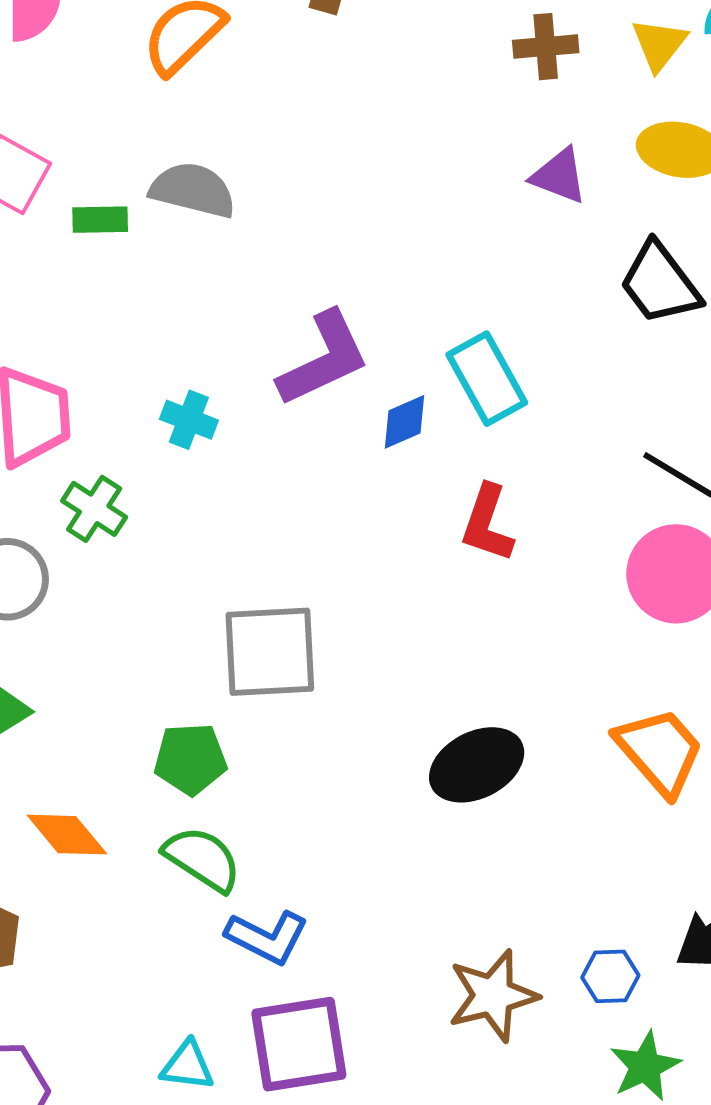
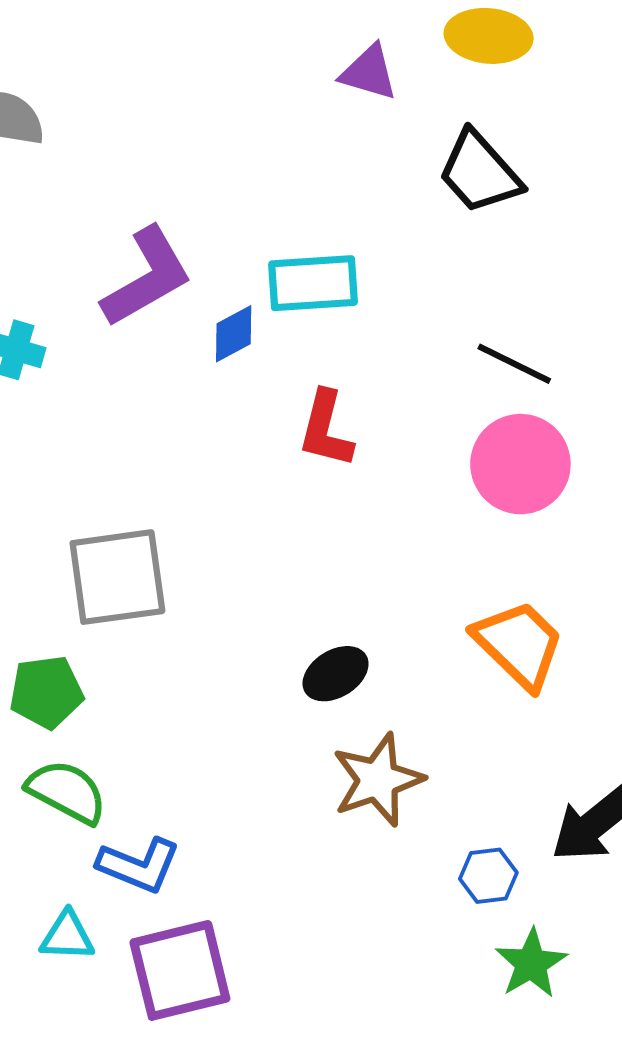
cyan rectangle: (487, 379) -> (313, 283), turned -60
black ellipse: (477, 765) -> (336, 674), size x0.7
brown star: (493, 996) -> (378, 780), moved
cyan triangle: (187, 1066) -> (67, 936), moved

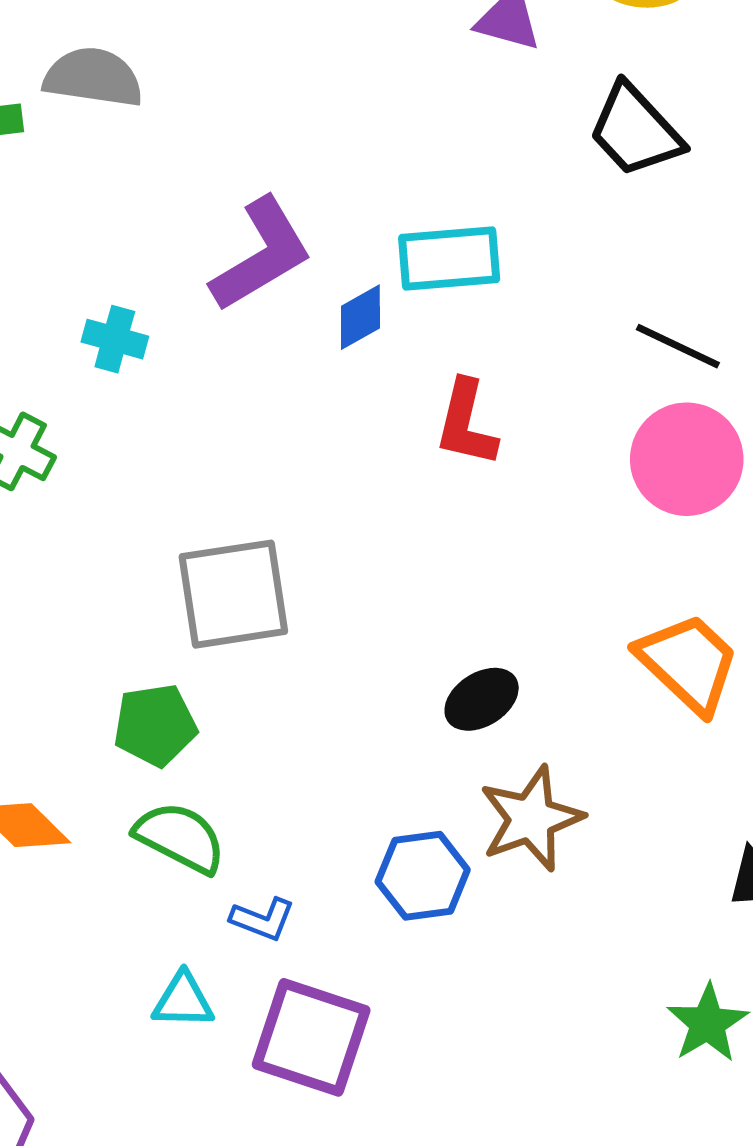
blue L-shape: (139, 865) -> (263, 919), size x0.7
blue hexagon: (488, 876) -> (423, 876), moved, size x1.4
purple square: (180, 970) -> (311, 1037), turned 33

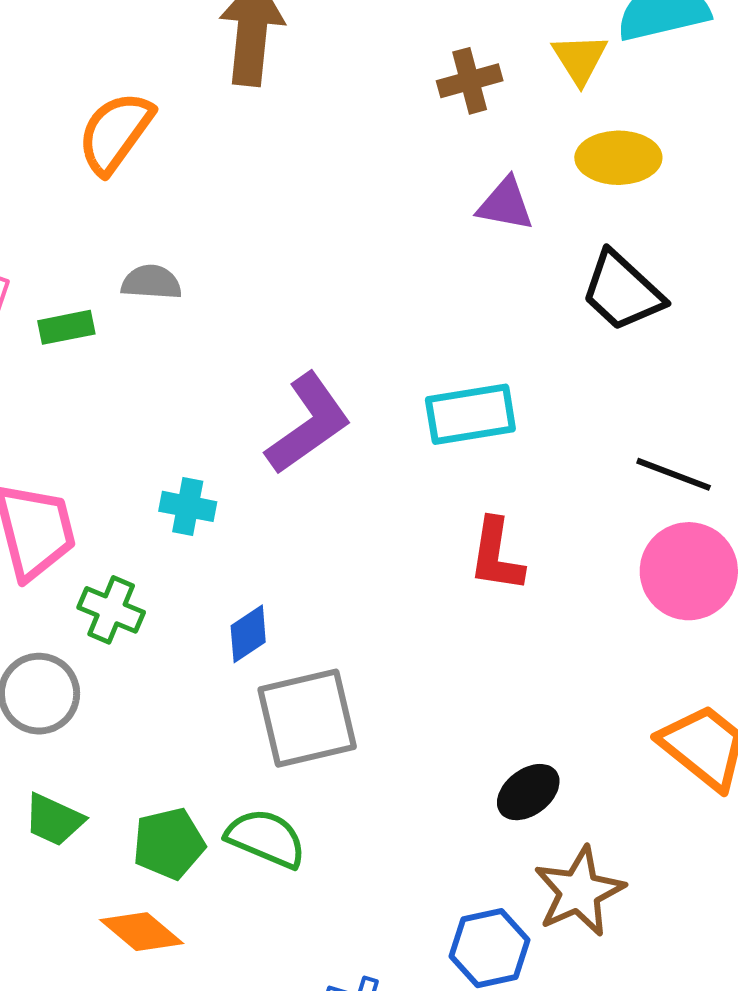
gray semicircle: (93, 77) -> (151, 282), size x0.7
blue diamond: (360, 317) -> (248, 634), moved
green pentagon: (155, 725) -> (169, 843), moved
green semicircle: (180, 837) -> (266, 838), moved

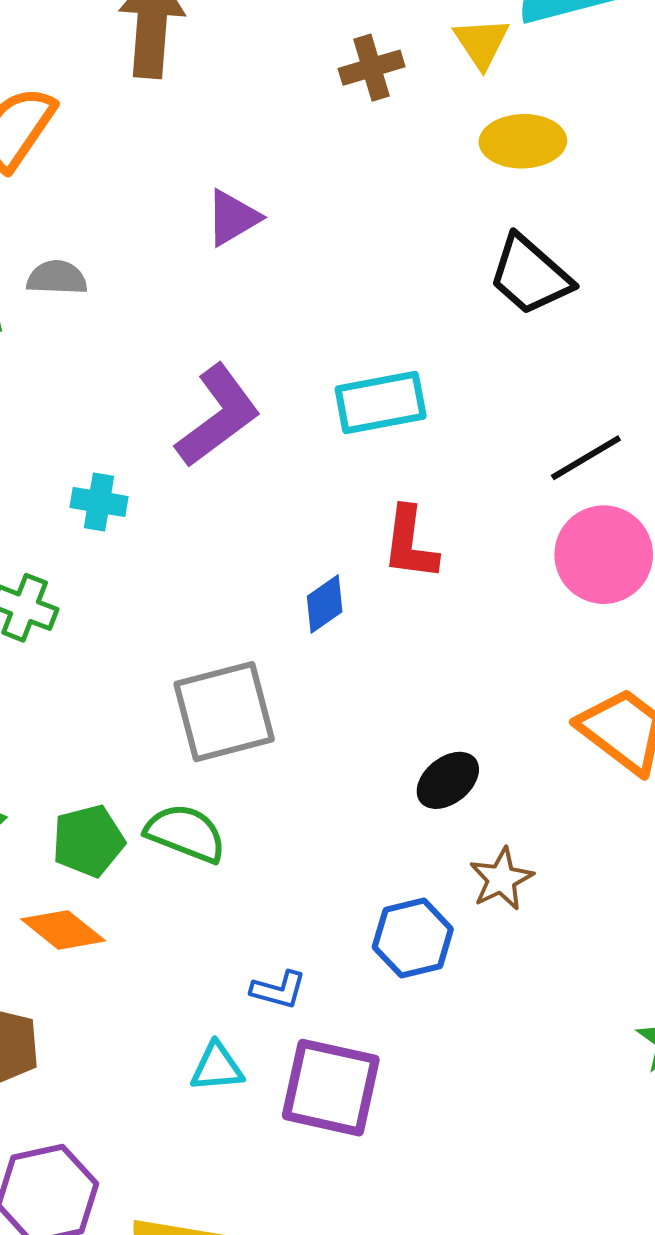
purple triangle: (505, 204) -> (233, 218), moved, turned -40
black line: (674, 474) -> (586, 458), turned -50
blue diamond: (248, 634) -> (325, 604), moved
brown star: (579, 891) -> (501, 879), size x0.7

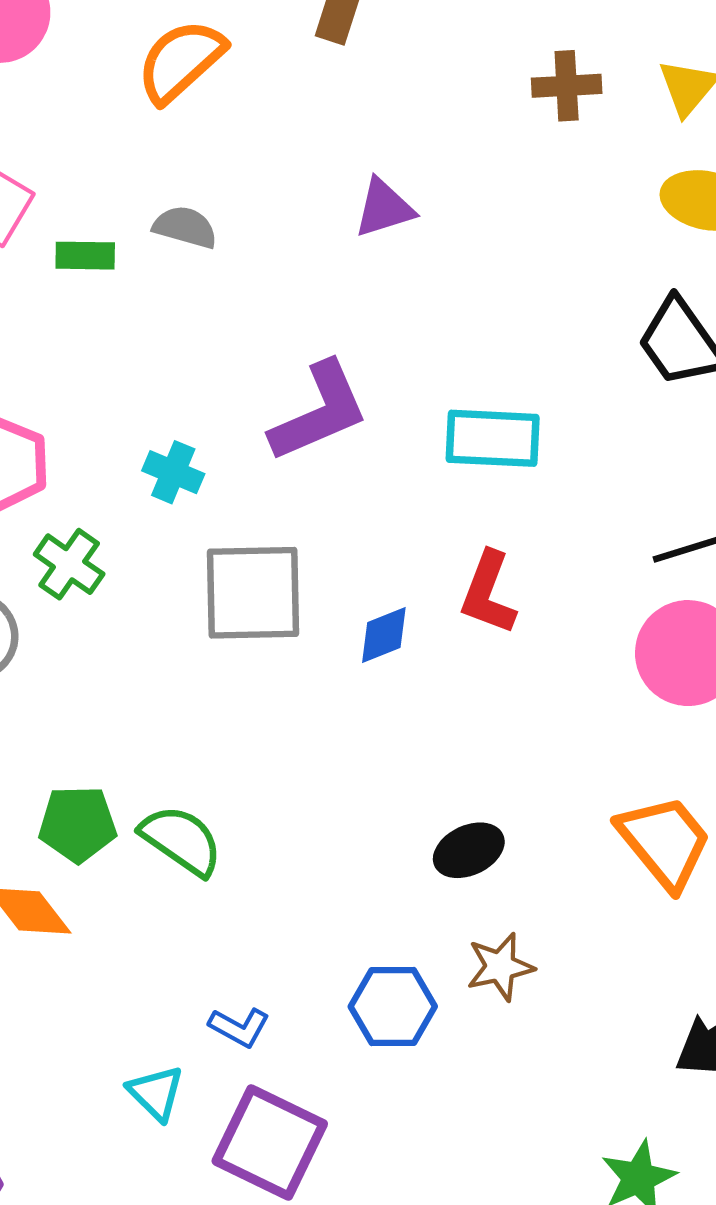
gray square: (224, 712) -> (253, 593), moved
cyan triangle: (217, 1067) -> (156, 1093), turned 36

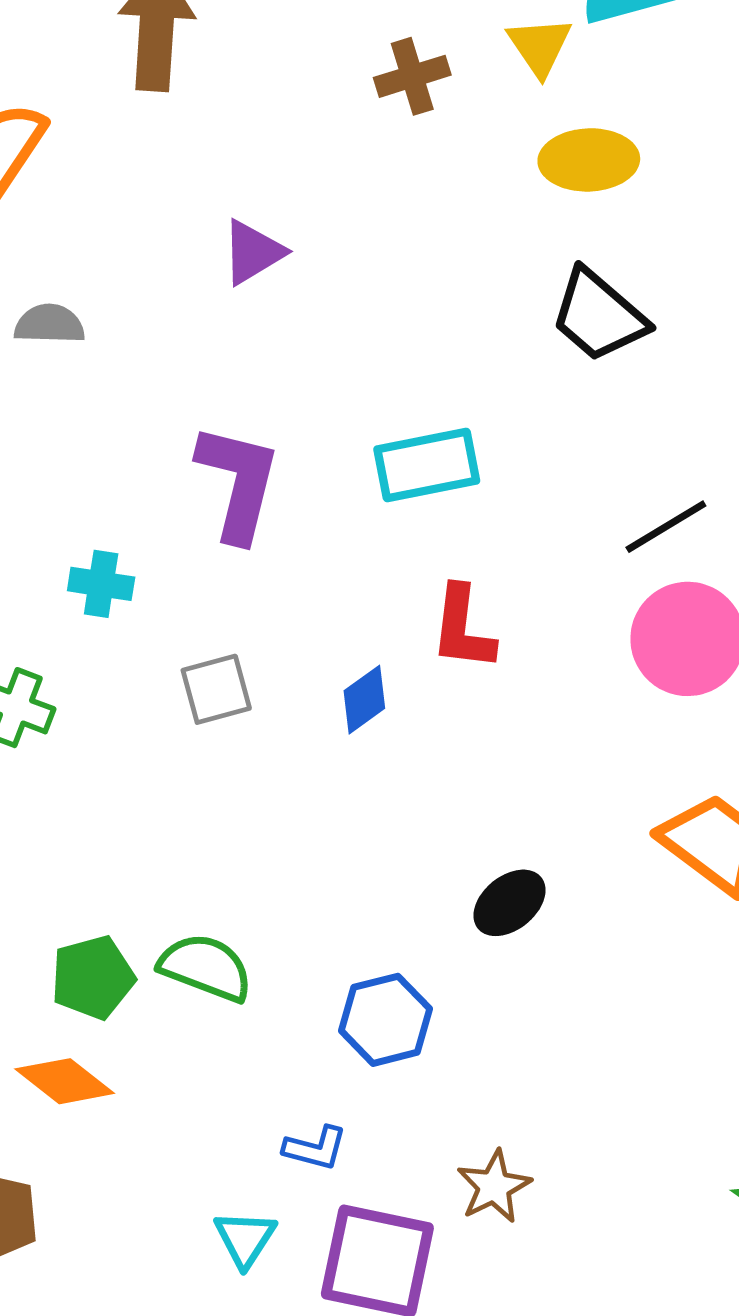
purple L-shape: (319, 412) -> (238, 483), turned -39
gray square: (253, 593) -> (216, 689), size x0.6
brown star: (500, 967) -> (494, 1187), moved
blue hexagon: (393, 1006) -> (385, 1020), moved
cyan triangle: (156, 1093) -> (245, 1239), turned 32

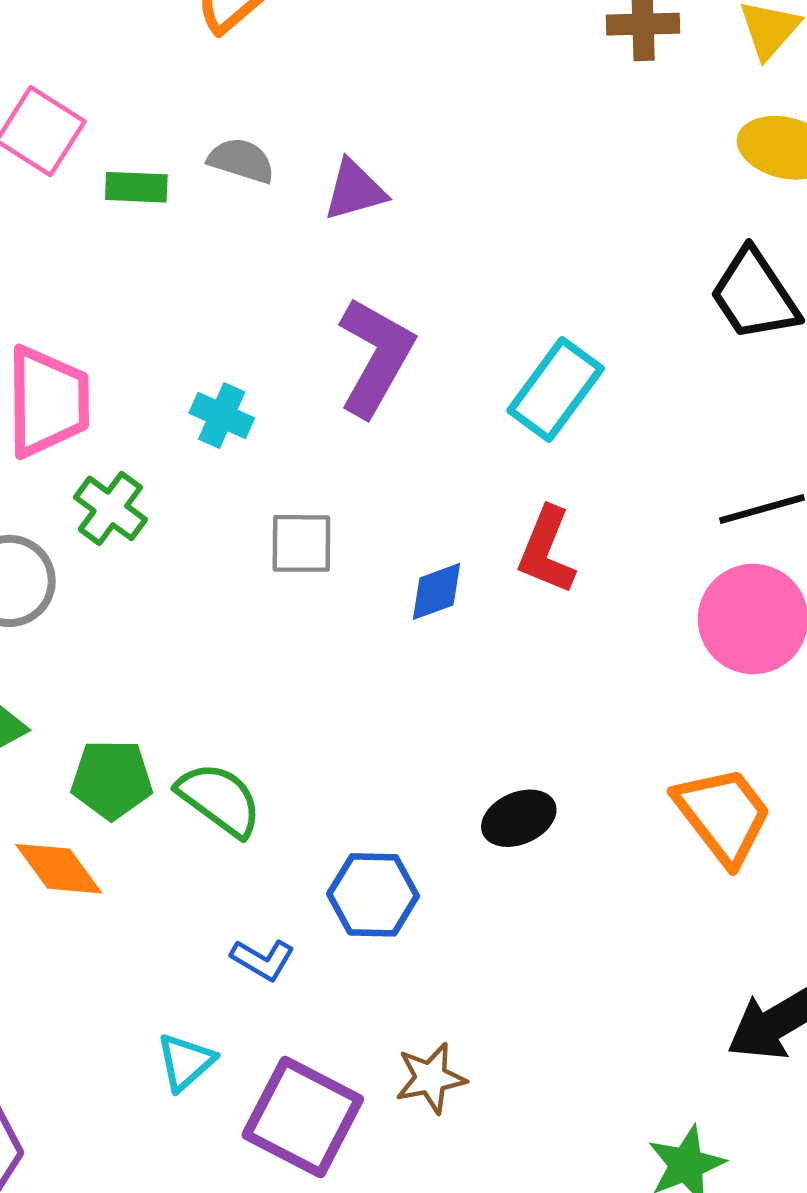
purple triangle: (253, 252) -> (355, 190), moved
cyan rectangle: (427, 465) -> (556, 389), turned -58
blue L-shape: (315, 1148) -> (263, 960), moved

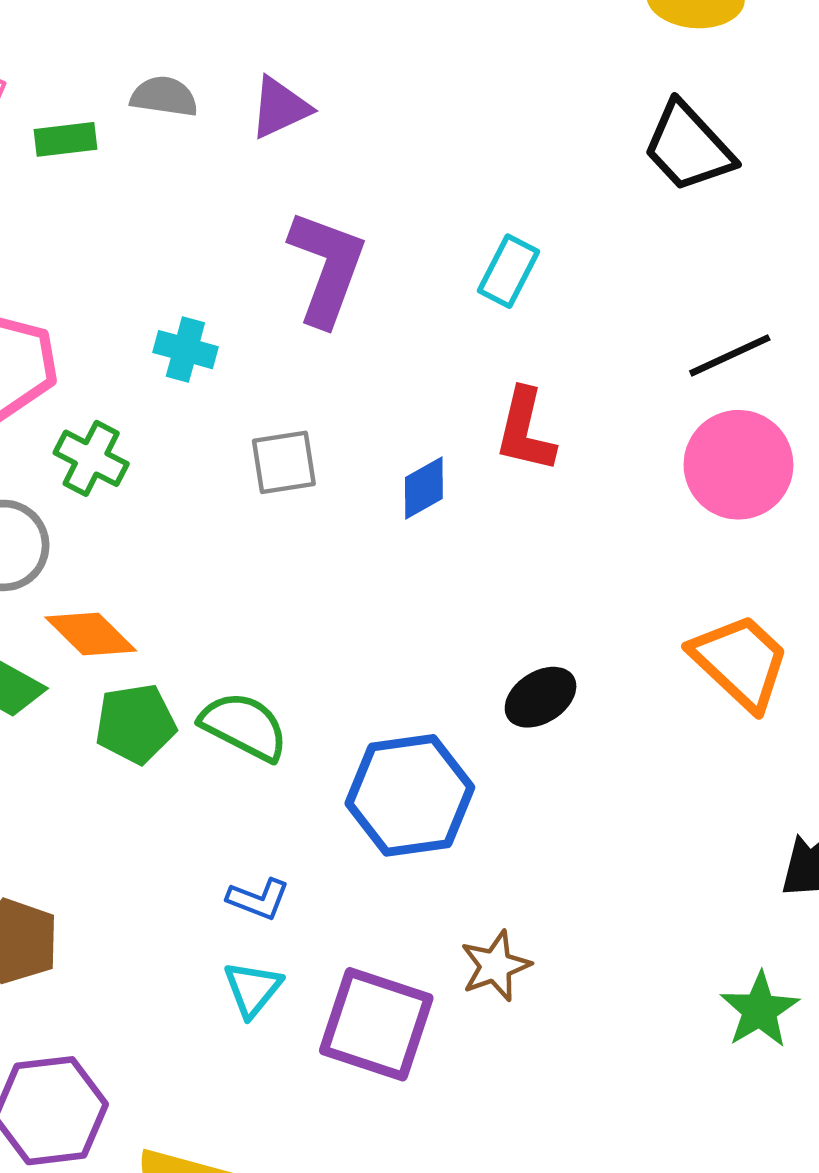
cyan rectangle: (556, 389) -> (508, 271), size x0.7
orange diamond: (59, 869) -> (91, 634), moved
blue hexagon: (373, 895) -> (410, 795), size x1.4
blue L-shape: (263, 960) -> (258, 899), moved

